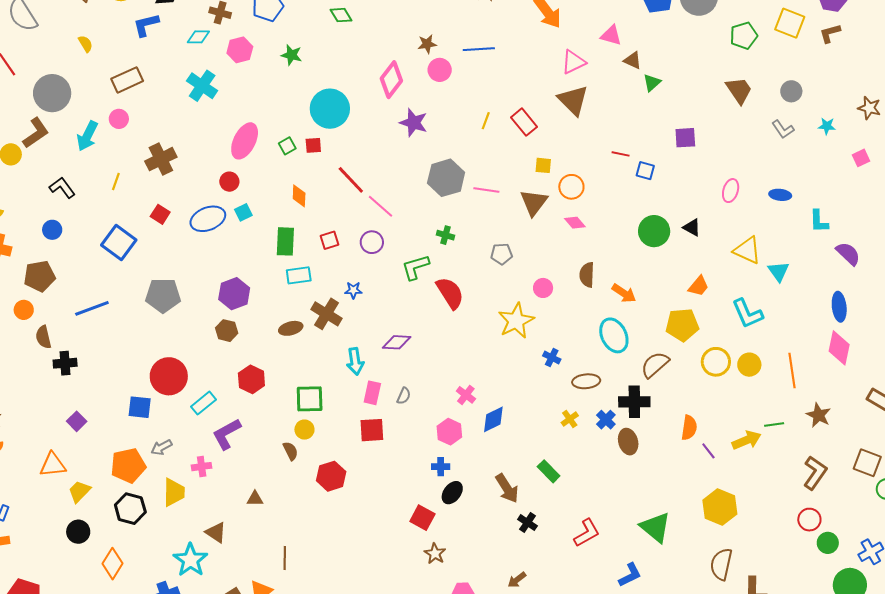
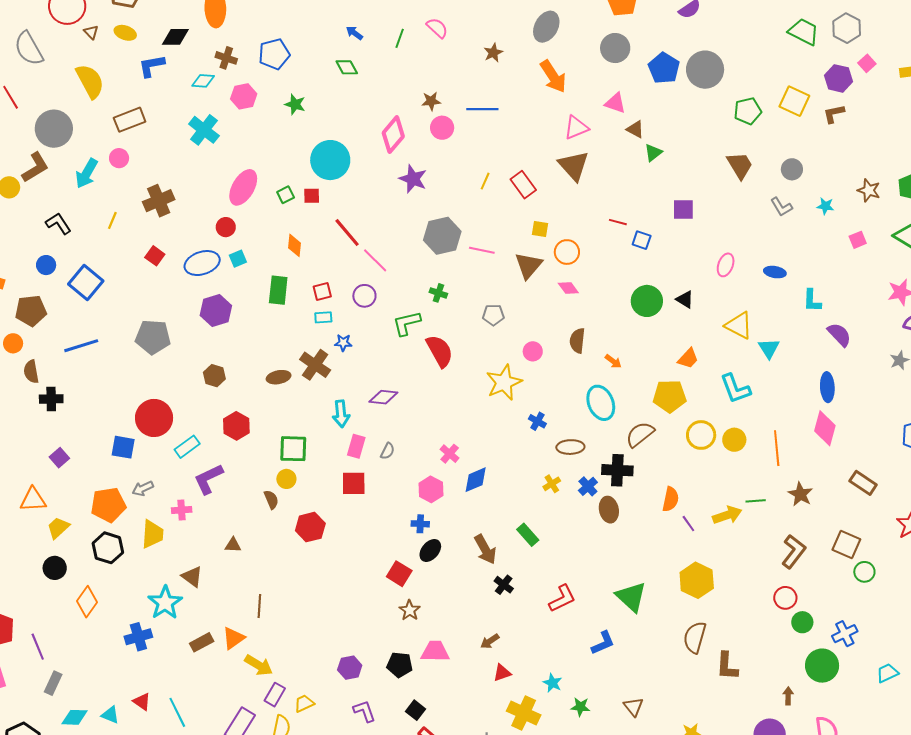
yellow semicircle: (86, 44) -> (90, 81), size x2.0
blue square: (119, 242) -> (86, 283), moved
cyan rectangle: (299, 275) -> (323, 317), moved, size x0.7
orange arrow: (624, 293) -> (613, 361), size x0.7
purple hexagon: (234, 294) -> (216, 311), moved

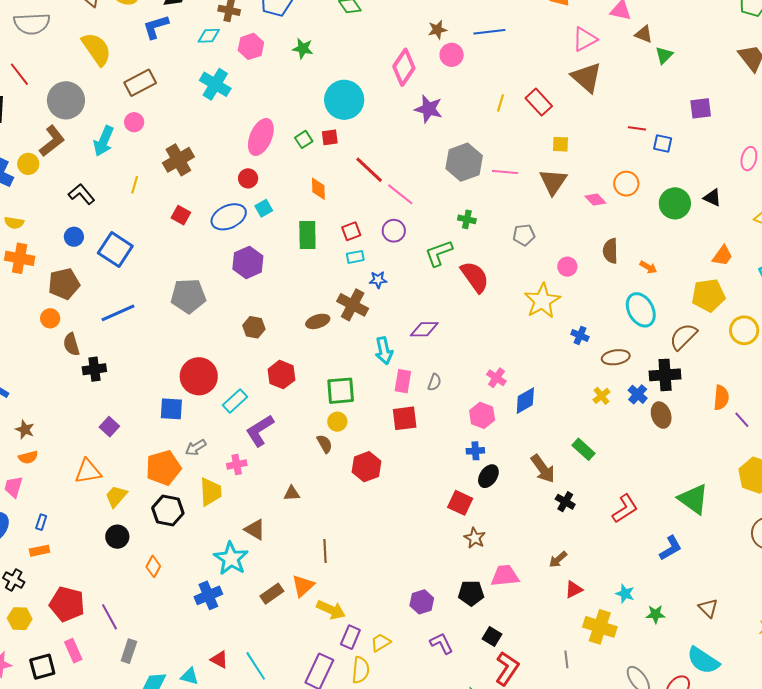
gray semicircle: (29, 49) -> (32, 24), turned -57
orange circle: (567, 252) -> (626, 184), moved
orange diamond: (87, 602) -> (153, 566), size x0.7

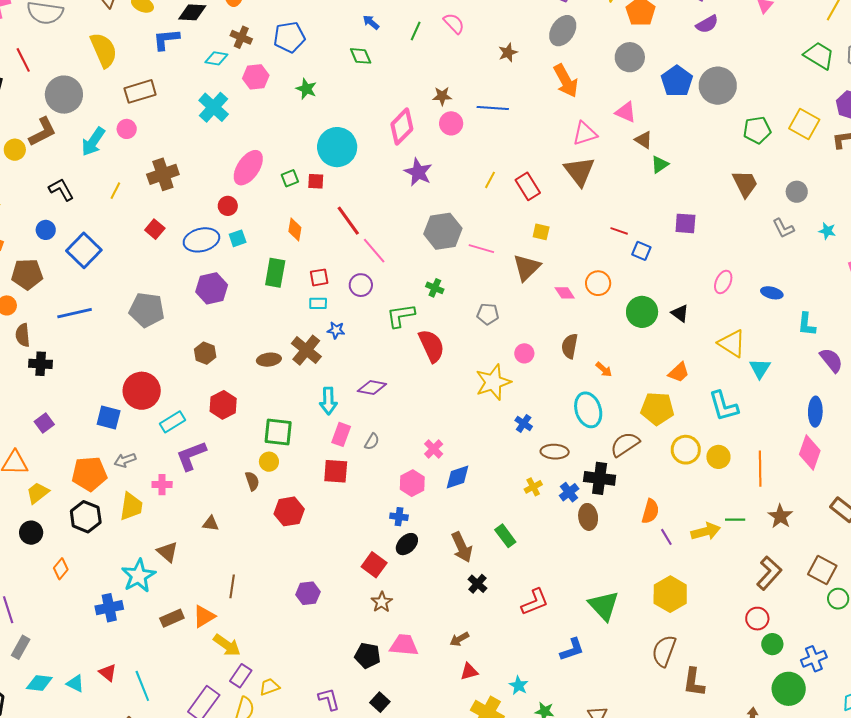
purple hexagon: (422, 602) -> (308, 593), moved

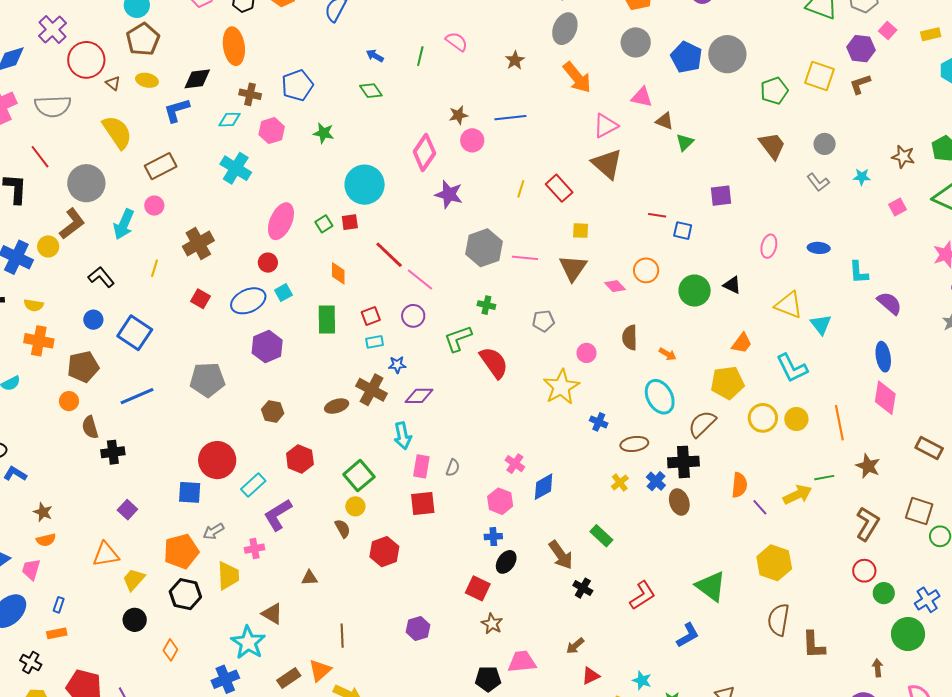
purple diamond: (372, 388) -> (419, 396), moved
green square: (278, 432) -> (359, 476), turned -36

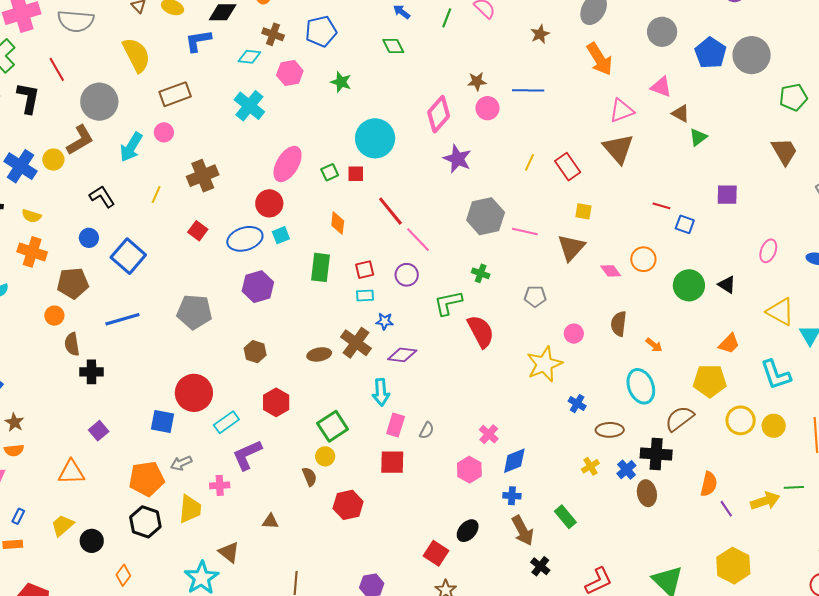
red circle: (268, 263) -> (269, 203), size x1.4
blue cross: (493, 537) -> (512, 496), moved
yellow trapezoid: (134, 580) -> (62, 525), moved

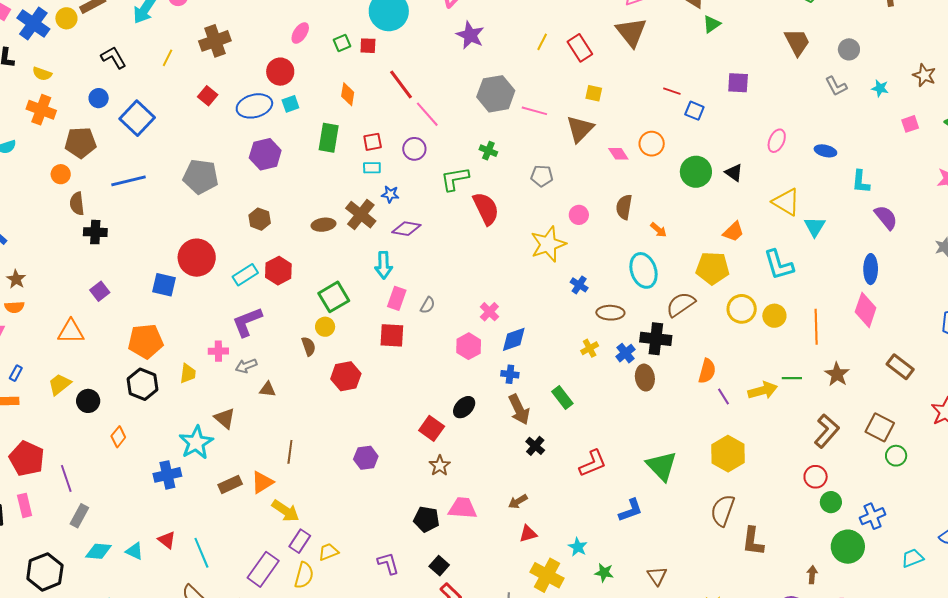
pink ellipse: (288, 164) -> (300, 33), size x0.6
cyan rectangle: (226, 422) -> (245, 275), moved
gray arrow: (181, 463) -> (246, 366), moved
yellow trapezoid: (190, 509) -> (188, 373), size x0.7

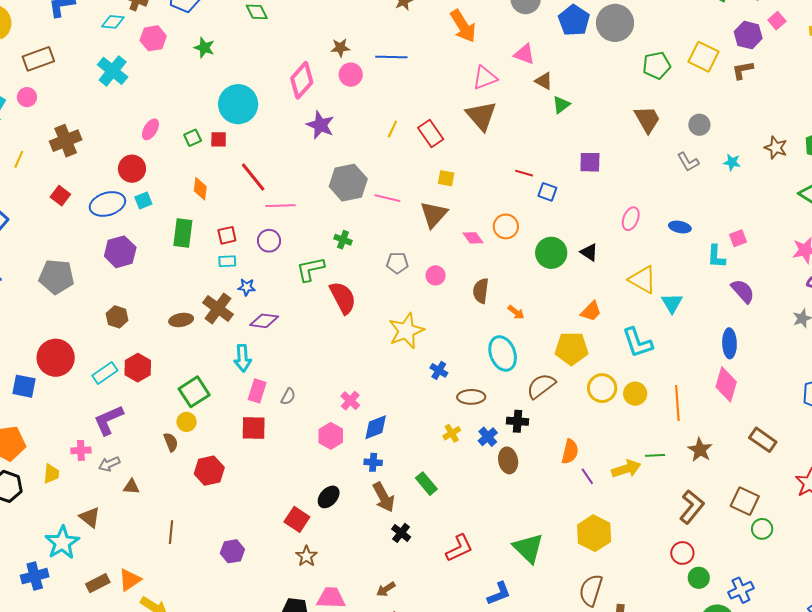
pink line: (427, 114) -> (281, 206), turned -48
pink square: (910, 124) -> (738, 238), moved
pink circle: (579, 215) -> (436, 275), moved
black cross: (656, 339) -> (518, 421), size x0.7
brown line: (290, 452) -> (171, 532), moved

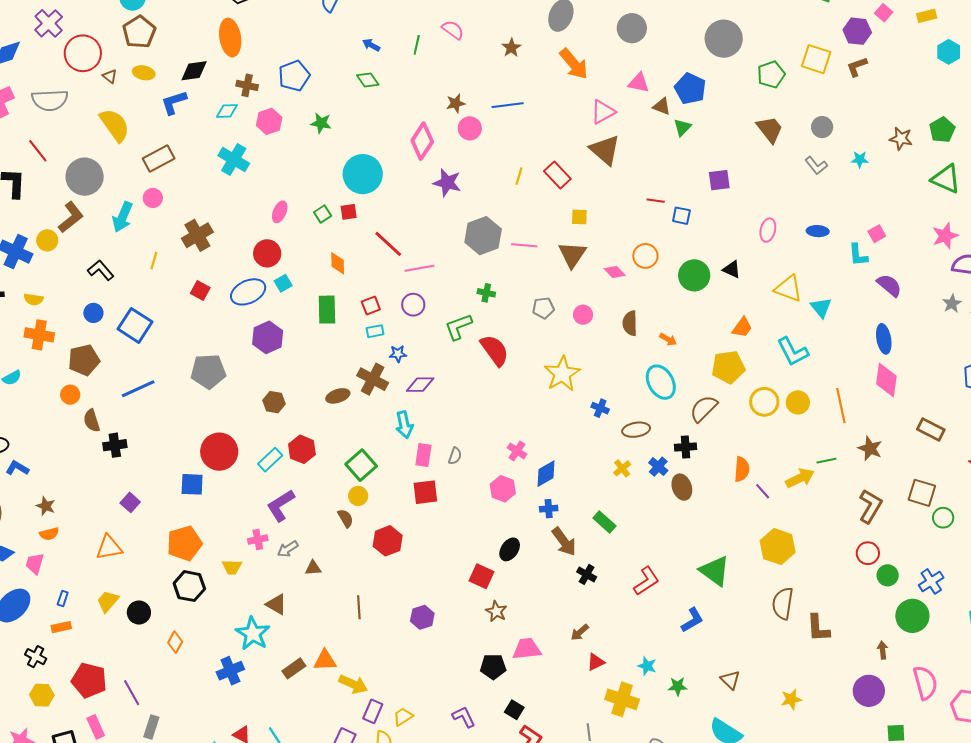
blue pentagon: (574, 20) -> (690, 89), moved
yellow trapezoid: (51, 474) -> (232, 567), turned 95
orange triangle: (130, 580) -> (325, 660), turned 40

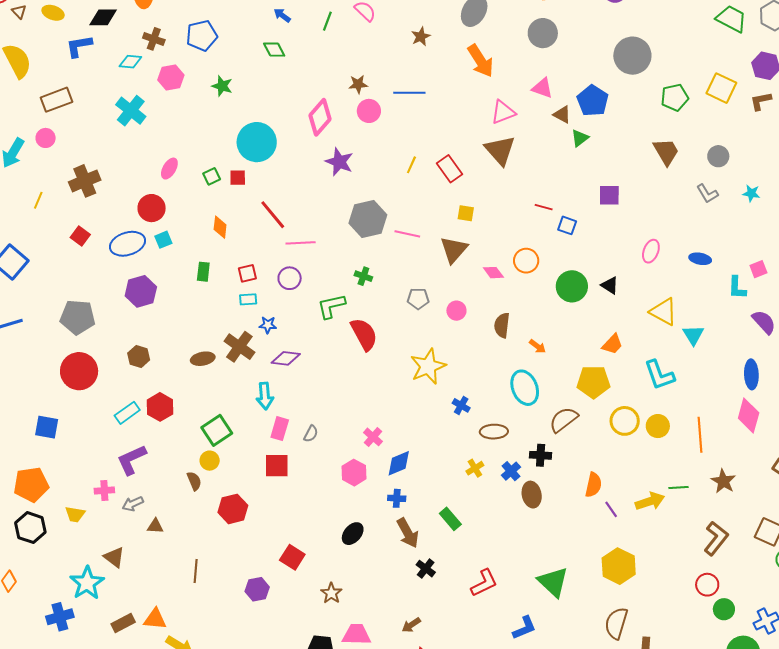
green rectangle: (327, 310) -> (203, 272), size x0.7
red circle: (219, 452) -> (79, 371), moved
red square: (482, 576) -> (292, 557), moved

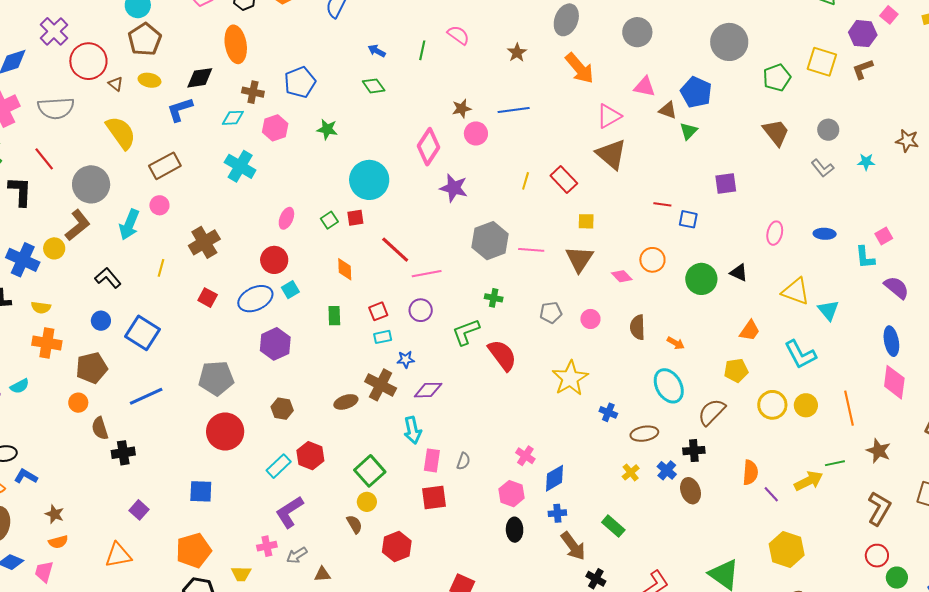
yellow pentagon: (594, 382) -> (736, 370), size x0.7
black ellipse: (353, 534) -> (515, 530), moved, turned -35

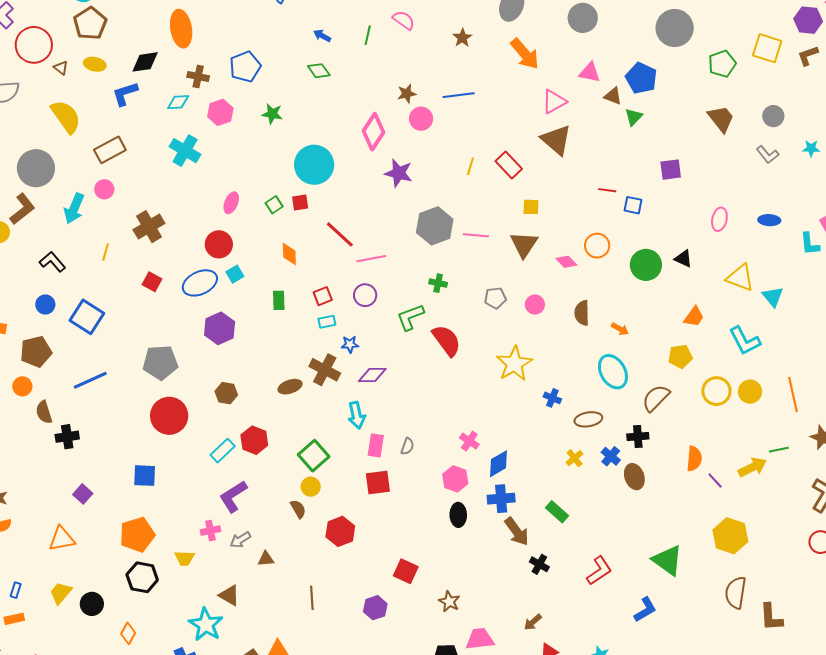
blue cross: (557, 513) -> (501, 499), size x1.5

